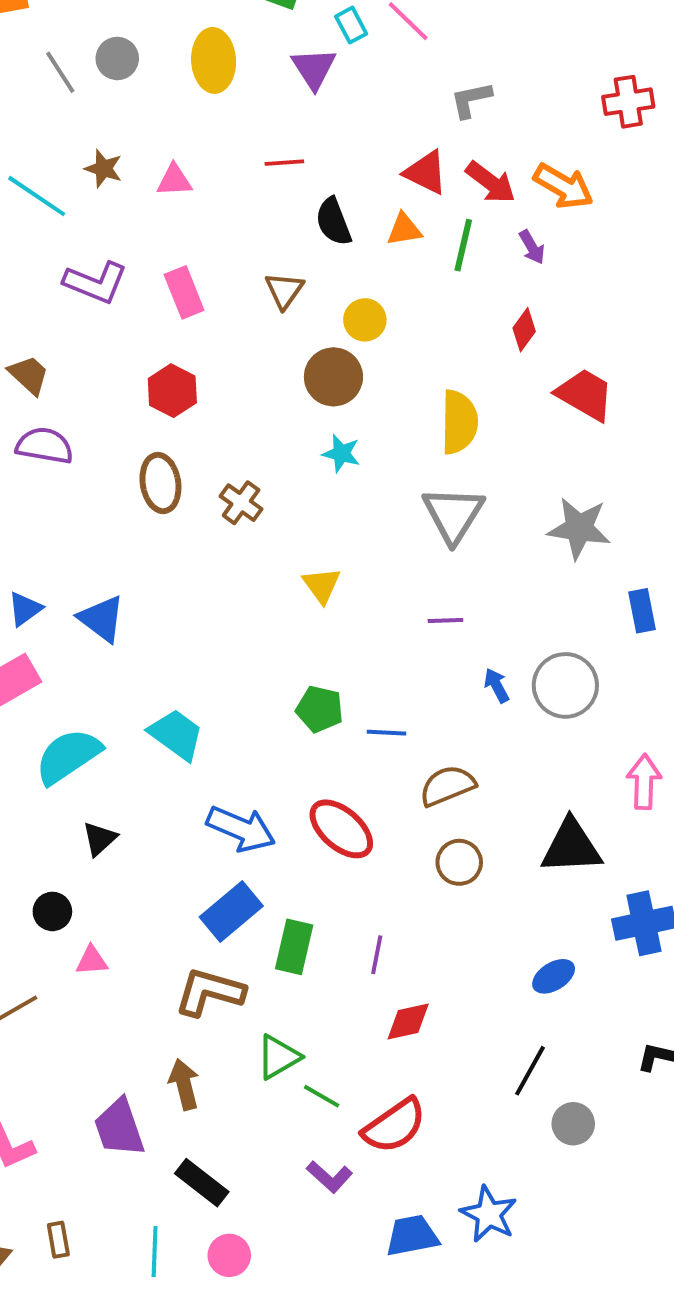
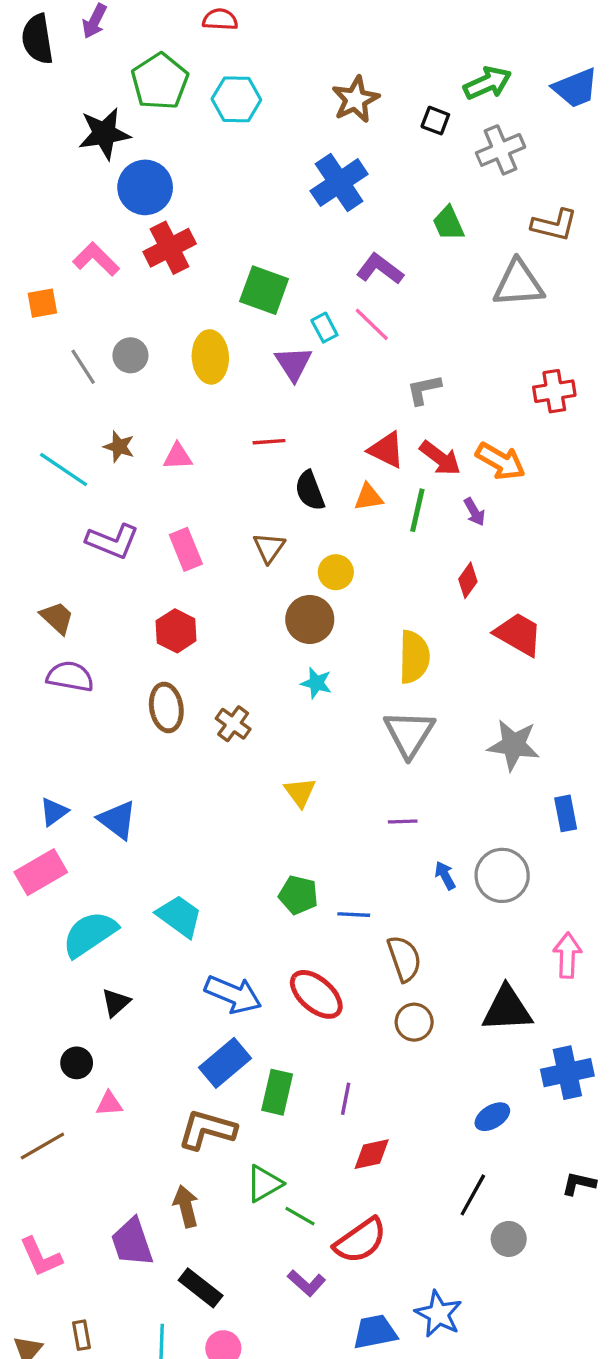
brown semicircle: (447, 786) -> (404, 959), turned 93

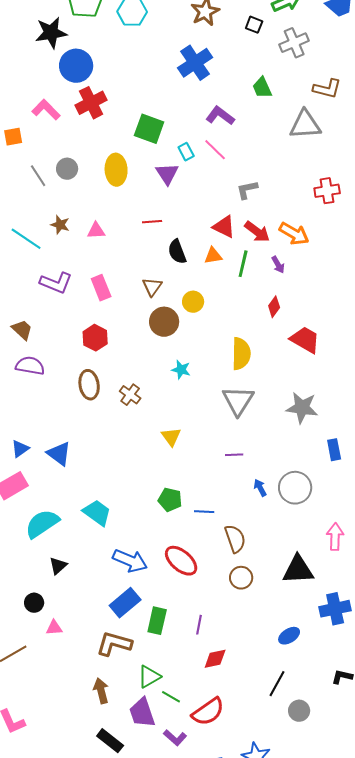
brown circle: (310, 619) -> (164, 322), moved
purple trapezoid: (132, 1242) -> (142, 713), moved

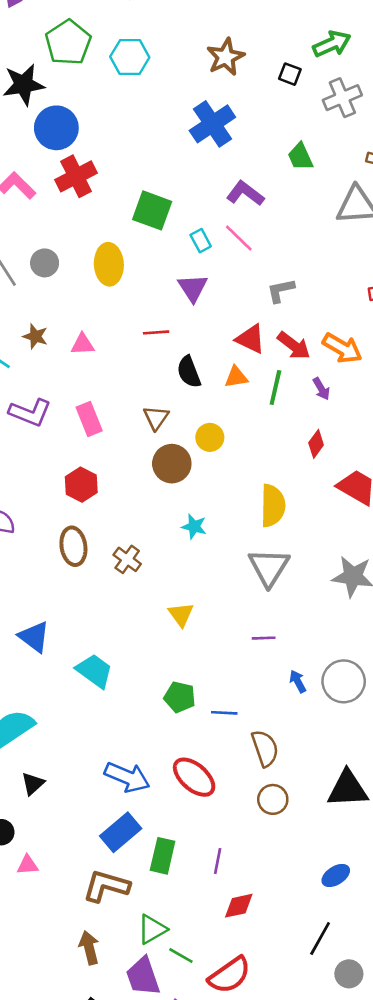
purple triangle: (167, 174) -> (193, 288), moved
cyan trapezoid: (97, 513) -> (94, 671), moved

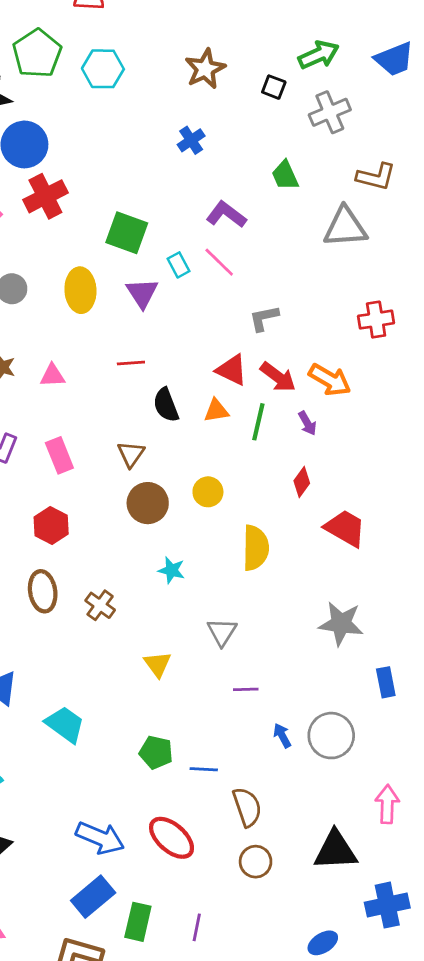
blue cross: (212, 124) -> (191, 140), size x0.6
purple triangle: (193, 288) -> (142, 293), moved
yellow circle: (210, 437) -> (208, 492), moved
gray triangle: (269, 567) -> (222, 632), moved, size x0.7

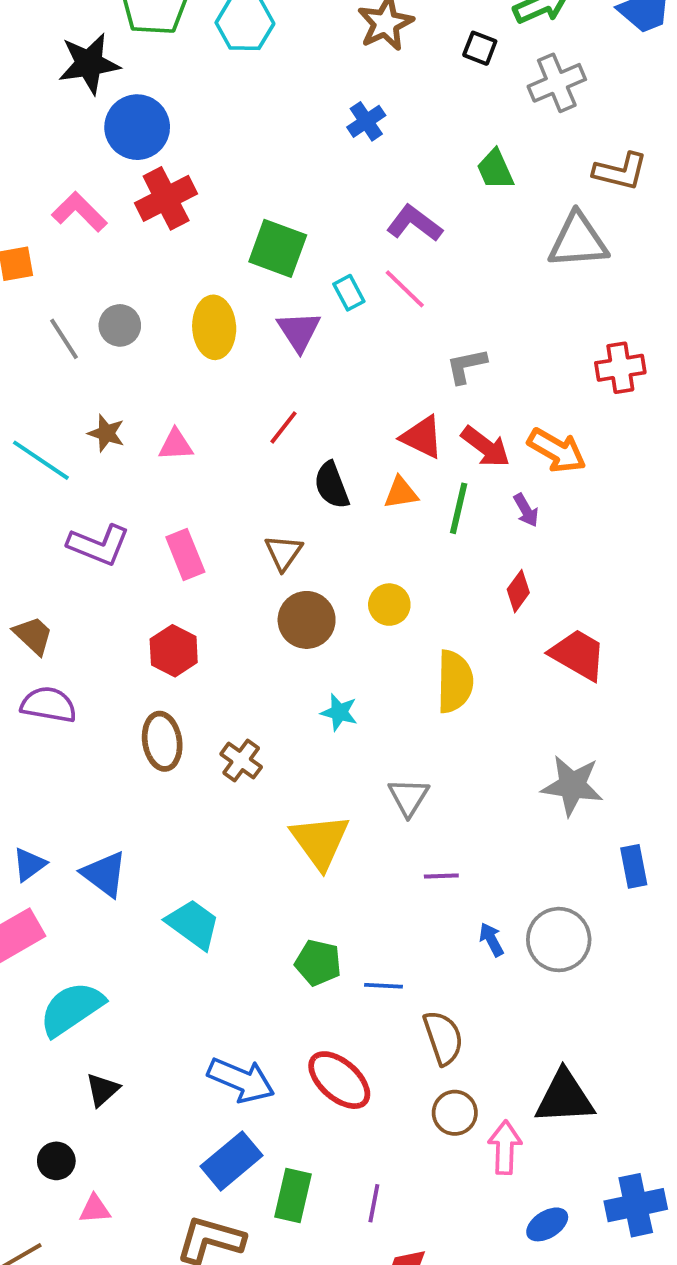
red line: (131, 363) -> (283, 427), turned -48
yellow triangle: (158, 664) -> (320, 841), size x1.6
pink arrow: (387, 804) -> (505, 1147), moved
blue cross: (387, 905) -> (636, 1205), moved

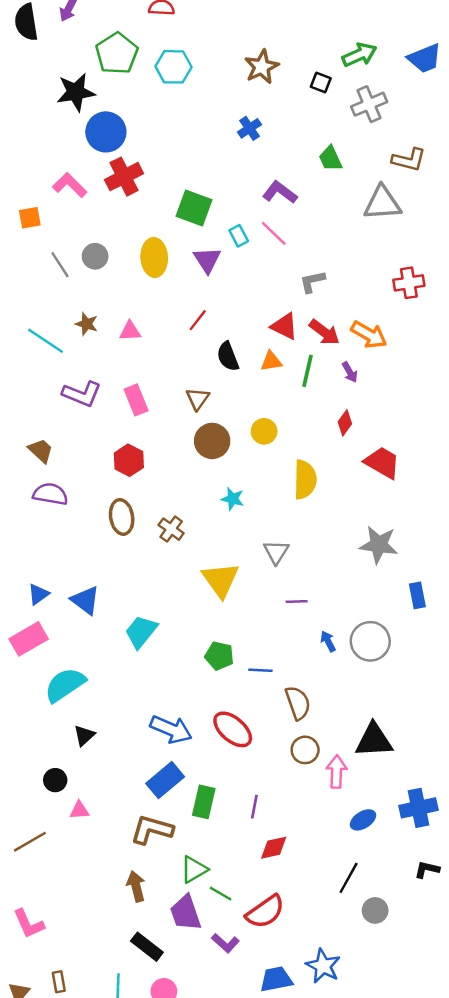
cyan trapezoid: (193, 924) -> (141, 632), turned -87

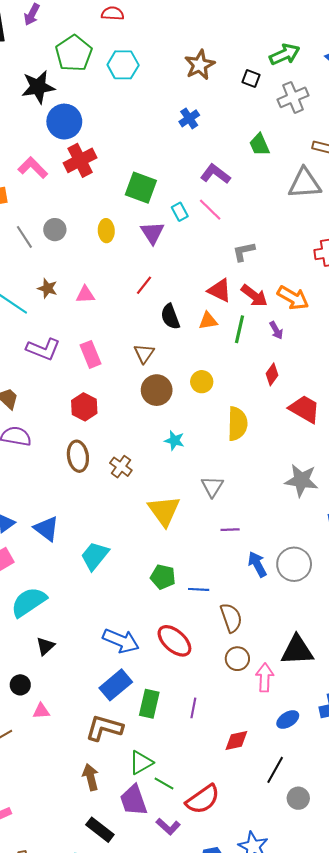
yellow ellipse: (154, 257) -> (106, 231), size x0.7
blue arrow: (328, 641) -> (257, 564), size x1.4
red diamond: (274, 848) -> (236, 740), moved

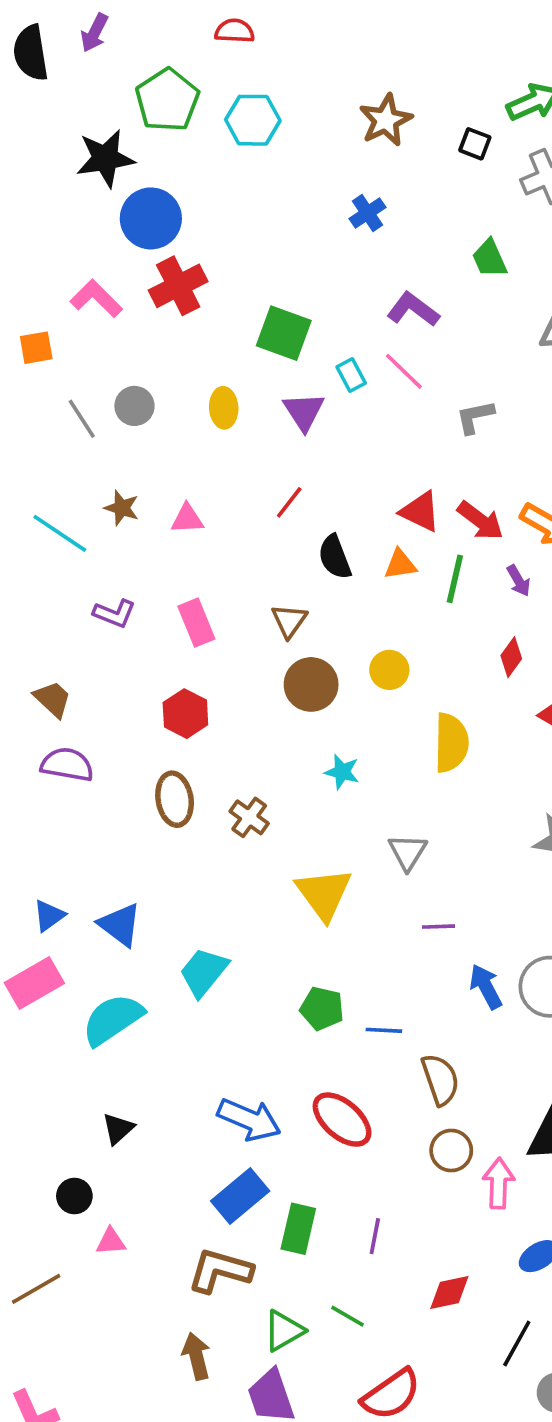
gray L-shape: (244, 252) -> (475, 417), moved
purple L-shape: (43, 349) -> (114, 613), size x0.7
cyan semicircle: (29, 602) -> (113, 1019), moved
green line: (164, 784) -> (347, 1316), moved

